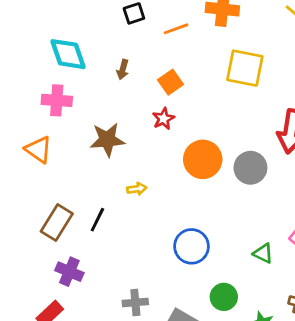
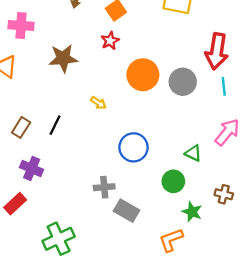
yellow arrow: (137, 189) -> (98, 103), moved, turned 42
brown rectangle: (57, 223) -> (21, 127), size x0.7
green circle: (224, 297) -> (173, 181), moved
gray cross: (135, 303) -> (104, 187), moved

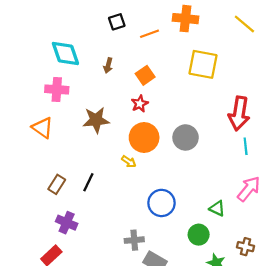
orange circle: (143, 75) -> (144, 137), moved
gray circle: (183, 82) -> (186, 137), moved

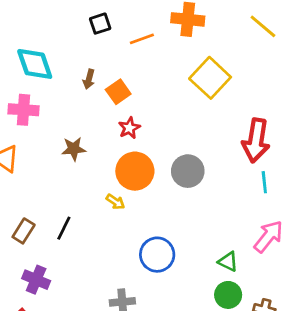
yellow square: (203, 64) -> (210, 78), turned 32
orange square: (145, 75) -> (118, 92), moved
brown star: (96, 120) -> (74, 149), size x0.7
green circle: (199, 235) -> (228, 295), moved

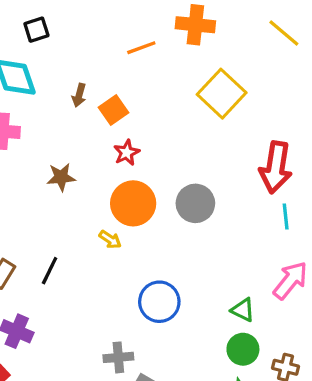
black square: (100, 24) -> (36, 30), moved

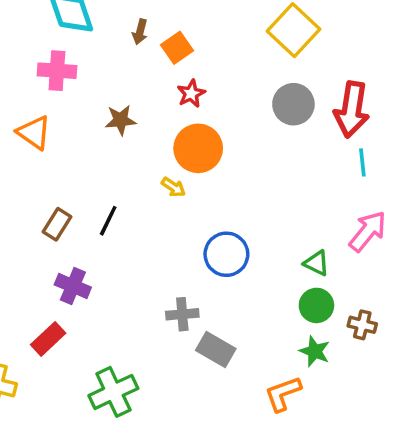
gray circle: (195, 203) -> (293, 104), moved

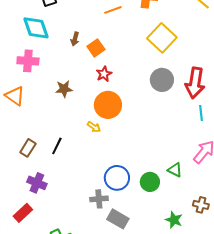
blue circle: (226, 254) -> (117, 178), moved
green circle: (316, 305) -> (150, 182), moved

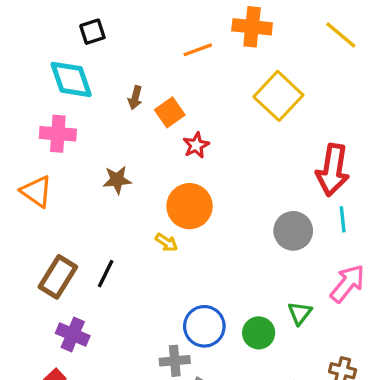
red star: (104, 74) -> (196, 145), moved
gray circle: (162, 80) -> (293, 231), moved
brown rectangle: (28, 148) -> (58, 277), size x1.4
green triangle: (175, 170) -> (300, 313), turned 42

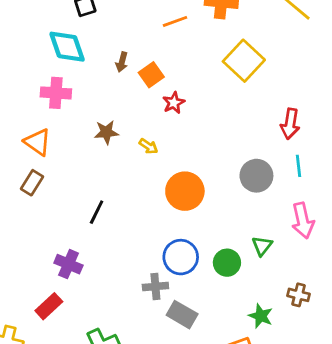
red arrow: (333, 170) -> (290, 124), size x0.7
orange circle: (190, 206) -> (185, 191), moved
yellow arrow: (166, 242) -> (148, 146), moved
brown rectangle: (58, 277) -> (32, 183), moved, size x0.7
pink arrow: (347, 284) -> (303, 221), turned 128

